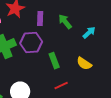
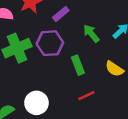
purple rectangle: (40, 19) -> (61, 14), turned 48
green arrow: (65, 22) -> (91, 33), moved

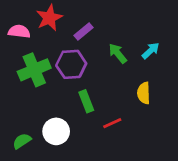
green rectangle: (78, 65) -> (86, 101), moved
yellow semicircle: (114, 69) -> (144, 93), turned 54

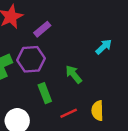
green arrow: (118, 53) -> (74, 74), moved
yellow semicircle: (144, 93) -> (97, 111), moved

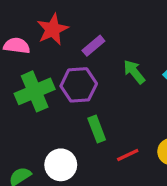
green arrow: (74, 74) -> (134, 72), moved

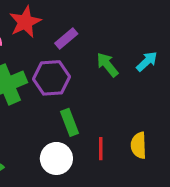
red line: (128, 155) -> (101, 149), turned -65
white circle: (61, 165) -> (56, 158), moved

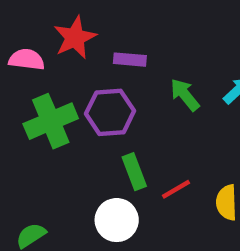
purple rectangle: (66, 38) -> (130, 60), turned 45
red line: (101, 149) -> (176, 189), moved, turned 60

